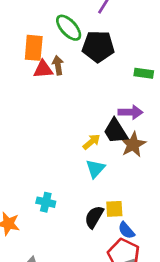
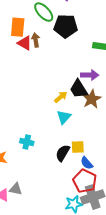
red triangle: (43, 69) -> (25, 43), turned 35

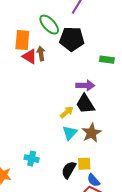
purple arrow: (90, 75) -> (85, 85), moved
brown star: (92, 99) -> (91, 133), moved

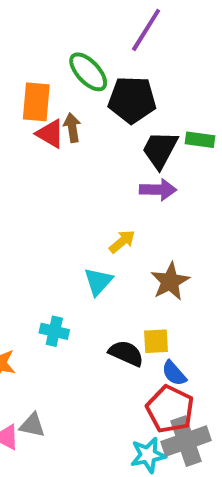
black trapezoid: (85, 104) -> (160, 150), moved, turned 60
cyan triangle: (70, 133) -> (98, 281), moved
black semicircle: (69, 170) -> (126, 353), turned 84

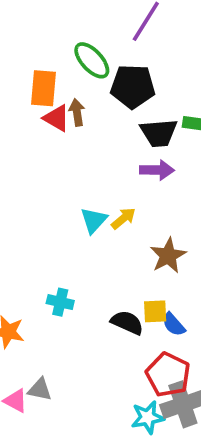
black trapezoid: (160, 150) -> (159, 133), turned -123
cyan triangle: (98, 281) -> (94, 220), moved
blue semicircle: (174, 373) -> (174, 324), moved

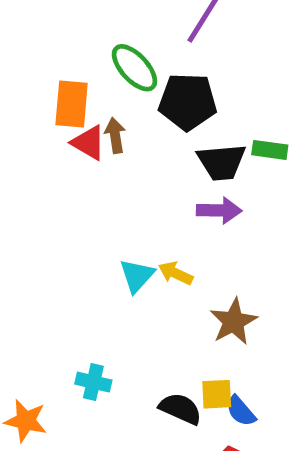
yellow arrow: (123, 218) -> (176, 273), turned -115

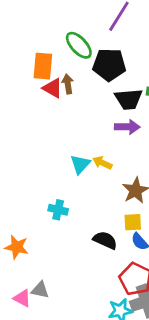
cyan cross: (93, 382) -> (58, 210), moved
yellow square: (217, 394) -> (133, 222), moved

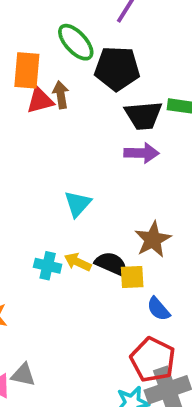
red triangle: (53, 88) -> (40, 100), turned -45
yellow arrow: (102, 163) -> (78, 262), moved
yellow square: (133, 222) -> (132, 277), moved
black semicircle: (105, 240) -> (111, 264), moved

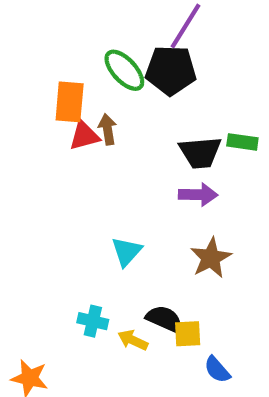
black pentagon: (117, 68) -> (171, 70), moved
brown star: (153, 239) -> (211, 258), moved
yellow arrow: (78, 262) -> (133, 340), moved

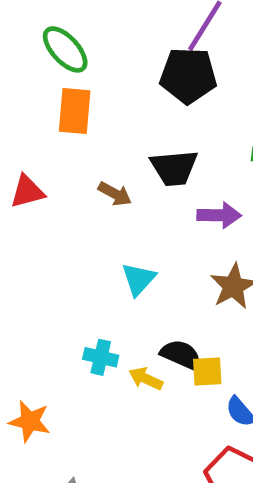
green ellipse: (124, 70) -> (65, 49), moved
brown arrow: (108, 129) -> (115, 194), moved, turned 128
red triangle: (84, 136) -> (27, 192), moved
black trapezoid: (200, 152) -> (174, 168), moved

